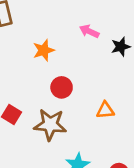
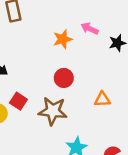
orange star: (44, 50) -> (63, 39), moved

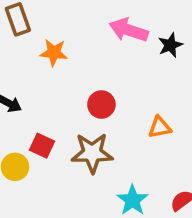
pink arrow: (90, 29) -> (129, 30), size x1.5
orange star: (63, 39) -> (54, 53), moved, turned 30

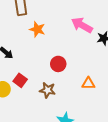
brown star: (92, 153) -> (48, 90), size x0.7

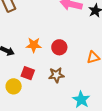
orange star: (37, 29) -> (34, 45), moved

